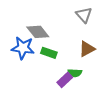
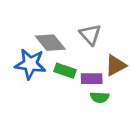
gray triangle: (84, 15) -> (90, 35), moved
purple rectangle: (65, 80) -> (92, 79), moved, turned 42

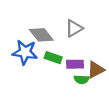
gray triangle: (90, 35) -> (74, 28), turned 42
brown triangle: (116, 65) -> (96, 70), moved

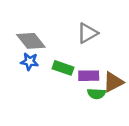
gray diamond: (41, 35) -> (31, 41), moved
blue star: (25, 52) -> (30, 62), size x0.6

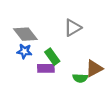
green rectangle: (63, 68) -> (52, 57), turned 35
purple rectangle: (89, 76) -> (46, 68), moved

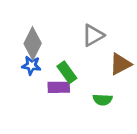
gray diamond: (25, 34) -> (33, 43), turned 65
brown triangle: (94, 68) -> (120, 64), moved

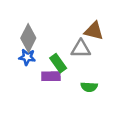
gray triangle: (93, 35) -> (81, 49), moved, turned 30
brown triangle: (120, 64) -> (94, 31), moved, turned 42

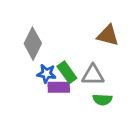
gray triangle: (81, 49) -> (93, 75), moved
blue star: (27, 57) -> (46, 74), moved

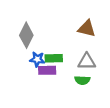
green rectangle: (67, 72) -> (54, 58), turned -56
gray triangle: (93, 75) -> (87, 62), moved

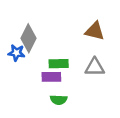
blue star: (37, 59) -> (16, 53), moved
green semicircle: (82, 80) -> (59, 100), moved

